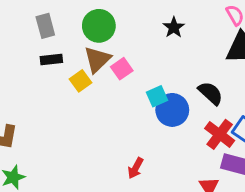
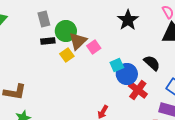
green circle: (99, 26) -> (66, 31), moved
black star: (174, 27) -> (128, 20), size x1.5
red cross: (220, 134) -> (138, 90), moved

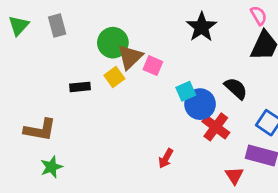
gray rectangle: (44, 19) -> (57, 26), moved
black rectangle: (48, 41) -> (80, 87), moved
pink square: (94, 47) -> (153, 66), turned -32

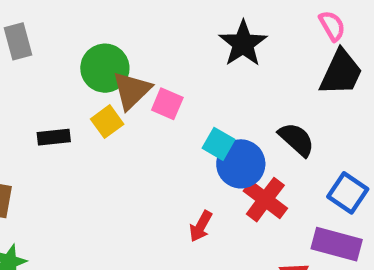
cyan square: (186, 91) -> (219, 144), turned -36
red arrow: (166, 158) -> (201, 226), moved

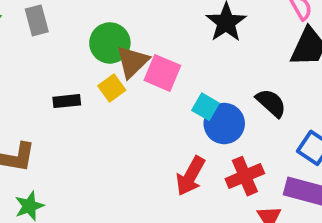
pink square: (167, 104) -> (162, 73), size x1.4
red cross: (265, 200) -> (245, 176), moved, turned 30
red arrow: (201, 226) -> (190, 176), size x1.5

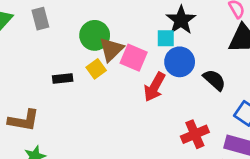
cyan square: (205, 107) -> (166, 38), moved, turned -30
blue circle: (224, 124) -> (180, 62), moved
red arrow: (190, 176) -> (155, 87), moved

